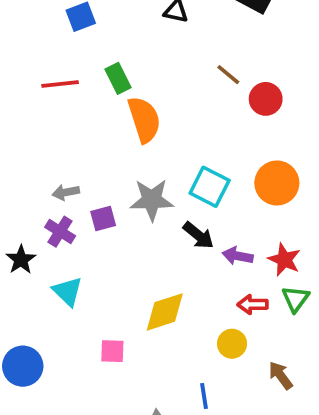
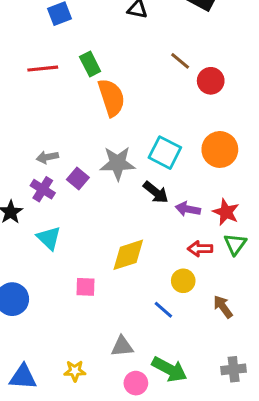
purple square: (103, 219) -> (78, 179), turned -35
blue line: (204, 396) -> (163, 310), moved, turned -40

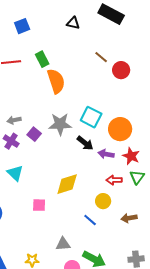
orange circle: (220, 149) -> (120, 129), moved
brown arrow: (223, 307) -> (129, 218), turned -63

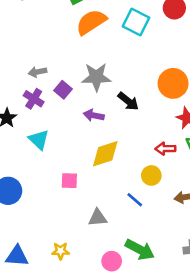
orange semicircle: (56, 81) -> (91, 22), turned -105
cyan square: (91, 117) -> (136, 22), moved
purple arrow: (106, 154) -> (94, 115), moved
gray triangle: (63, 244) -> (98, 218), moved

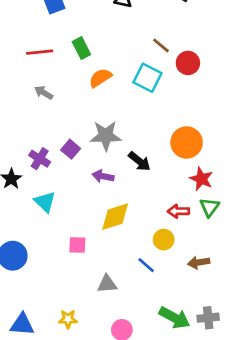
orange semicircle: (91, 22) -> (100, 78), size x0.7
gray arrow: (37, 72) -> (44, 93), moved, turned 42
green arrow: (140, 250) -> (174, 318), moved

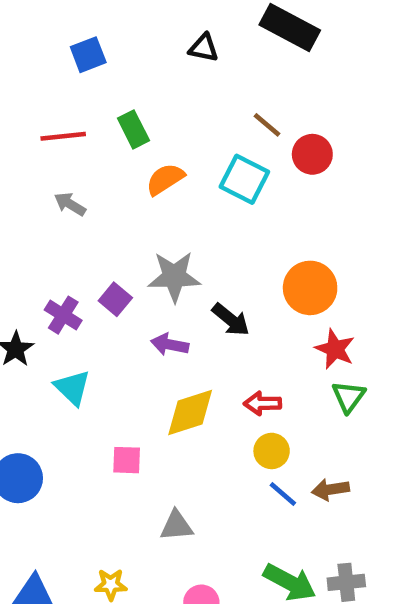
red arrow: (178, 211) -> (263, 403), moved
blue line: (146, 265) -> (283, 494), moved

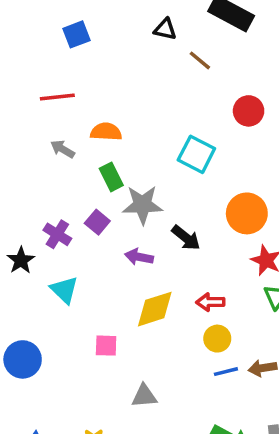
brown line: (267, 125) -> (200, 60), moved
green rectangle: (133, 129) -> (111, 177), moved
orange semicircle: (165, 179) -> (106, 132), moved, turned 36
cyan square: (244, 179) -> (196, 154), moved
blue line: (283, 494) -> (226, 372), turned -55

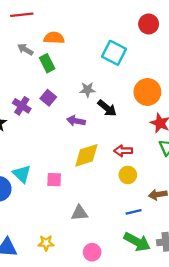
green rectangle: (111, 177) -> (47, 63), moved
gray star: (143, 205) -> (87, 90), moved, size x0.6
cyan triangle: (64, 290) -> (22, 174), moved
blue line: (226, 372) -> (134, 212), moved

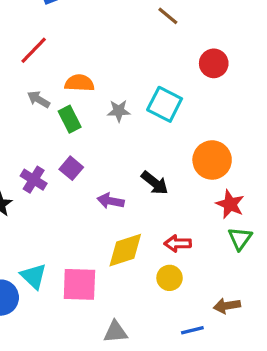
red line: (22, 15) -> (34, 50), turned -40
gray star: (87, 90) -> (119, 111), moved
yellow circle: (128, 175) -> (170, 278), moved
pink square: (54, 180) -> (79, 284), size x1.6

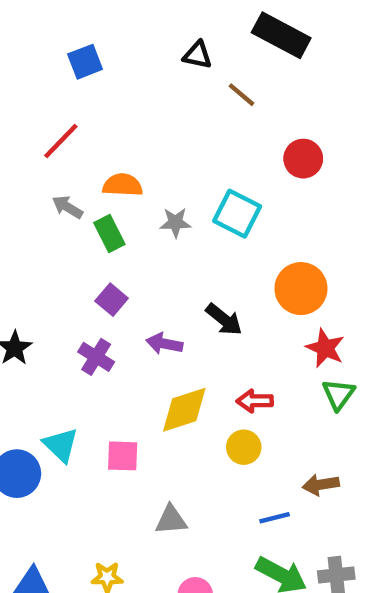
purple cross: (34, 180) -> (96, 357), moved
pink square: (79, 284) -> (123, 456), size x0.7

